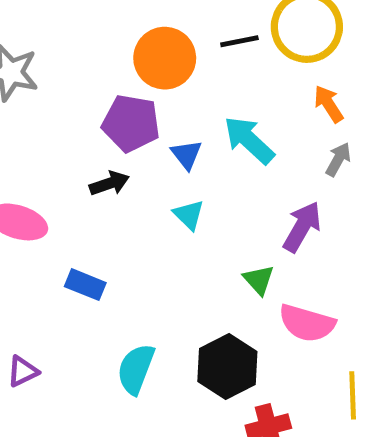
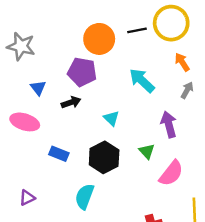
blue triangle: (186, 155) -> (38, 88), moved
purple arrow: (302, 227) -> (169, 124), turned -45
pink semicircle: (307, 323) -> (171, 173), turned -68
black hexagon: (227, 367) -> (104, 157), moved

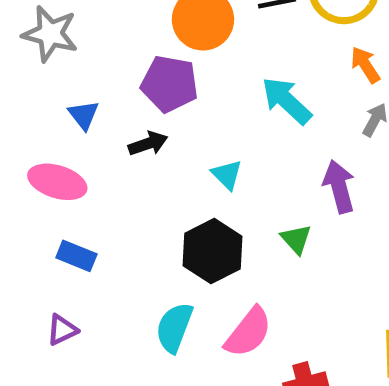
blue rectangle: (59, 154) -> (76, 256), moved
pink semicircle: (171, 173) -> (248, 332), moved

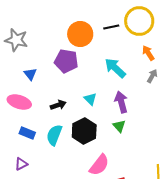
black arrow: (148, 144) -> (58, 105), moved
purple arrow: (339, 187) -> (121, 102), moved
cyan semicircle: (174, 327) -> (54, 135), moved

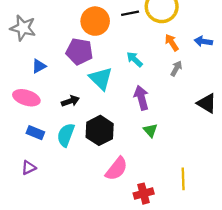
cyan arrow: (115, 68) -> (135, 59), size x0.7
blue triangle: (30, 74) -> (39, 66), turned 40
cyan triangle: (90, 99) -> (101, 79), moved, size x1.6
green triangle: (119, 126) -> (150, 130), moved

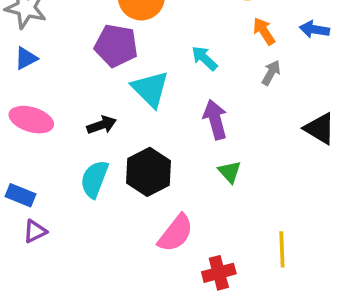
blue triangle: (39, 66) -> (26, 58), moved
blue rectangle: (35, 133) -> (21, 195), moved

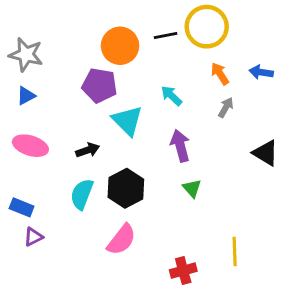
pink semicircle: (176, 233) -> (121, 240), moved

